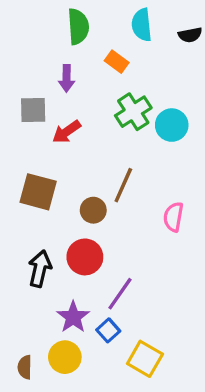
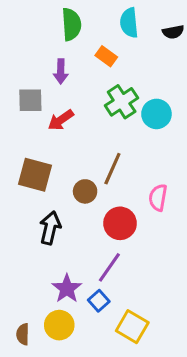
red circle: (85, 257) -> (120, 223), moved
black arrow: (40, 269) -> (50, 228), moved

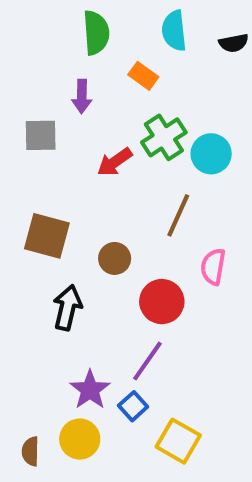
red arrow: (61, 120) -> (115, 162), moved
brown line: (112, 169) -> (178, 215), moved

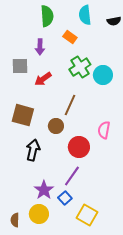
red arrow: (115, 162) -> (43, 79), moved
brown line: (178, 215) -> (70, 105), moved

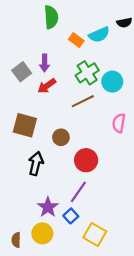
cyan semicircle: (85, 15) -> (99, 35), moved, turned -108
purple arrow: (40, 47) -> (45, 63), moved
gray square: (20, 66) -> (22, 72), turned -36
brown line: (70, 105) -> (83, 101), moved, turned 40
pink semicircle: (104, 130) -> (119, 123), moved

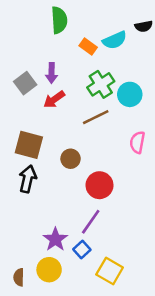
black arrow: (36, 163) -> (28, 179), moved

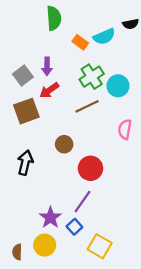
brown square: (29, 145) -> (26, 111), moved, turned -35

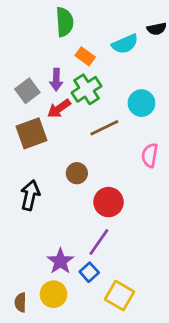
orange rectangle: (80, 42) -> (85, 56), moved
green cross: (92, 77) -> (86, 89), moved

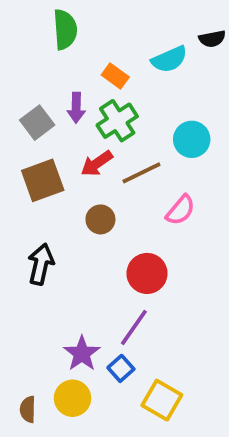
green semicircle: (64, 22) -> (65, 29), moved
red arrow: (59, 109) -> (97, 164), moved
pink semicircle: (150, 155) -> (181, 210), moved, turned -150
brown circle: (77, 173) -> (100, 219), moved

